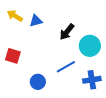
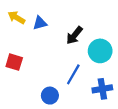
blue line: (66, 67) -> (73, 74), turned -30
blue circle: (38, 82) -> (50, 96), moved

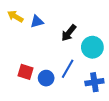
red square: (14, 62) -> (26, 72), moved
blue circle: (50, 96) -> (46, 78), moved

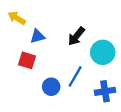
blue triangle: (37, 22) -> (37, 36), moved
red square: (26, 72) -> (27, 60), moved

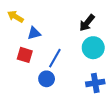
black arrow: (76, 36) -> (87, 23), moved
blue line: (75, 76) -> (55, 58), moved

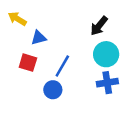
blue cross: (95, 83) -> (107, 83), moved

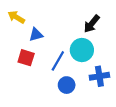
cyan circle: (106, 54) -> (82, 50), moved
blue circle: (53, 90) -> (67, 85), moved

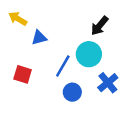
red square: (26, 58) -> (23, 74), moved
blue cross: (99, 76) -> (108, 83), turned -30

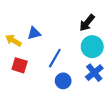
yellow arrow: (18, 19) -> (13, 40), moved
cyan circle: (89, 54) -> (92, 47), moved

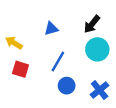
blue triangle: (34, 33) -> (51, 29), moved
blue cross: (94, 73) -> (100, 90), moved

